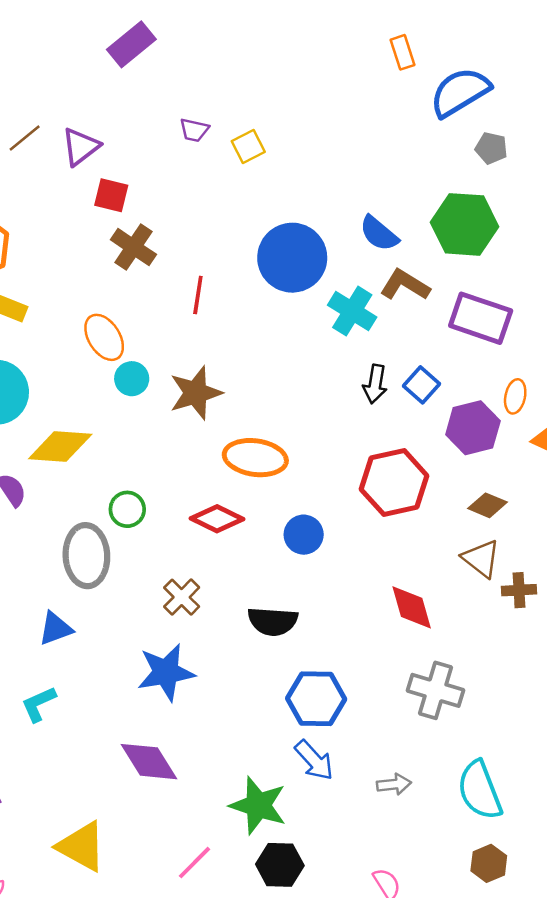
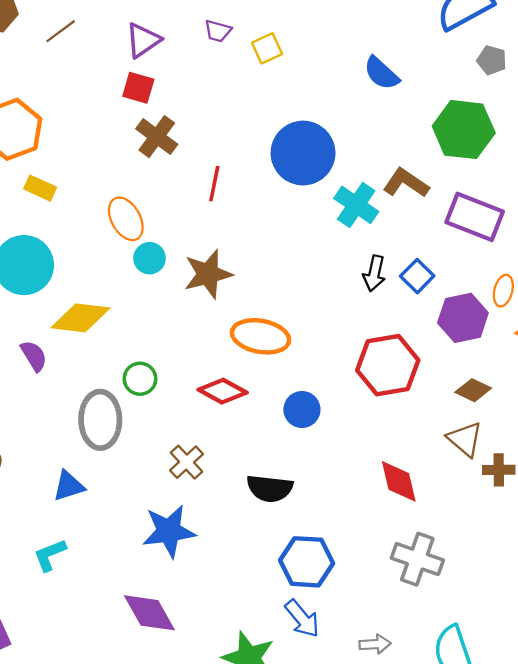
purple triangle: (81, 147) -> (143, 40), moved
blue semicircle: (379, 233) -> (381, 73), moved

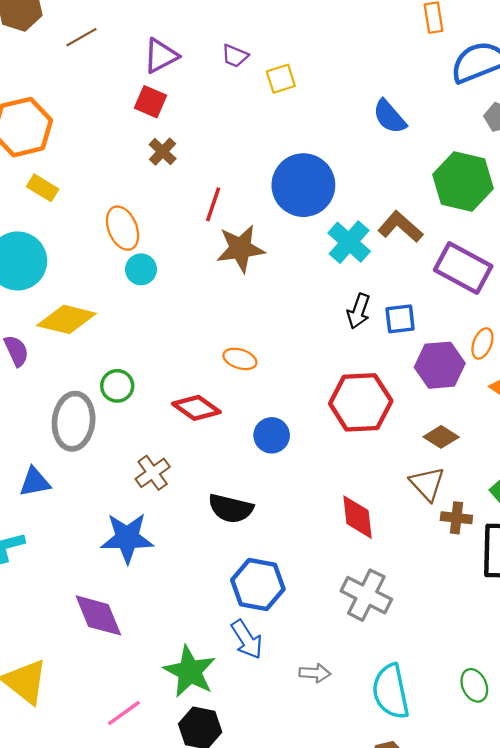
brown cross: (157, 137) -> (163, 152), size x0.7
brown star: (208, 274) -> (240, 249), moved
blue square: (417, 276) -> (400, 319), turned 32
orange ellipse: (261, 336) -> (240, 359), size x0.6

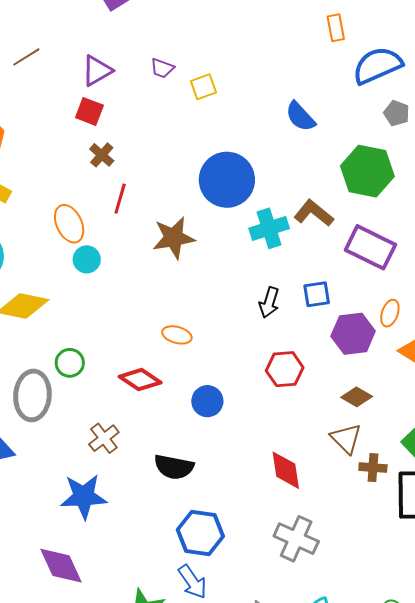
red line: (213, 204) -> (120, 199), moved
cyan cross: (349, 242) -> (269, 228), turned 33
black arrow: (359, 311) -> (269, 302), moved
red hexagon: (361, 402) -> (285, 369), size x0.7

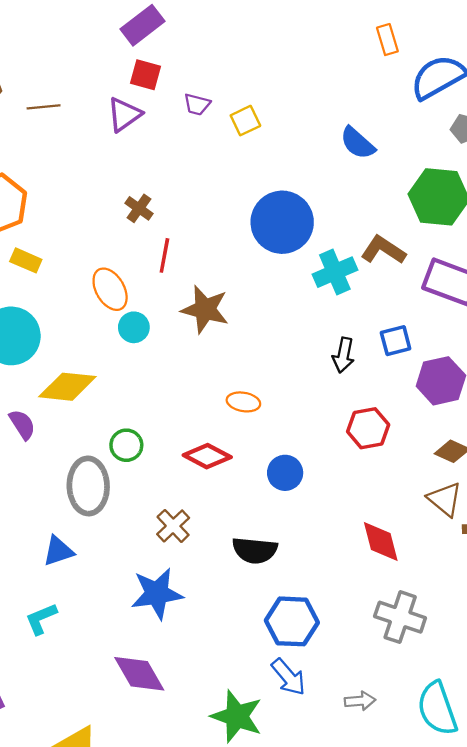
brown line: (26, 57) -> (44, 107), turned 32
red square: (89, 111) -> (146, 75), moved
brown star: (174, 238) -> (205, 309), moved, turned 30

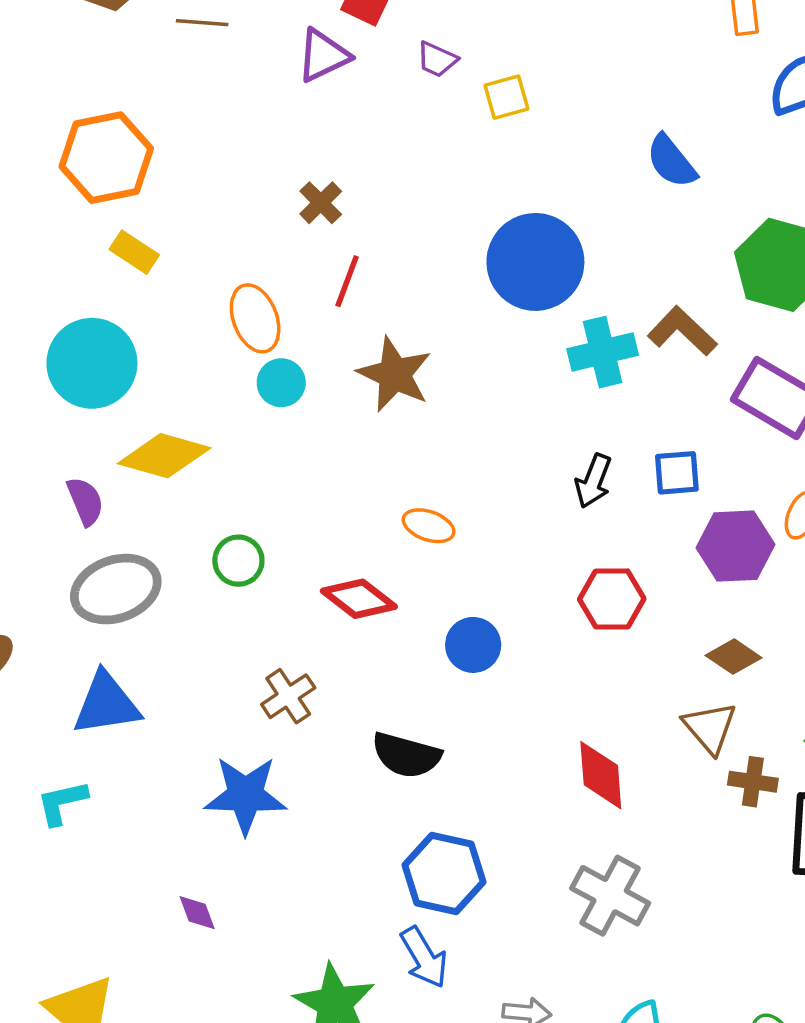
gray ellipse: (88, 486) -> (116, 589), moved, turned 62
blue triangle: (58, 551) -> (106, 704), size x1.4
purple diamond: (139, 674) -> (197, 913), size x0.5

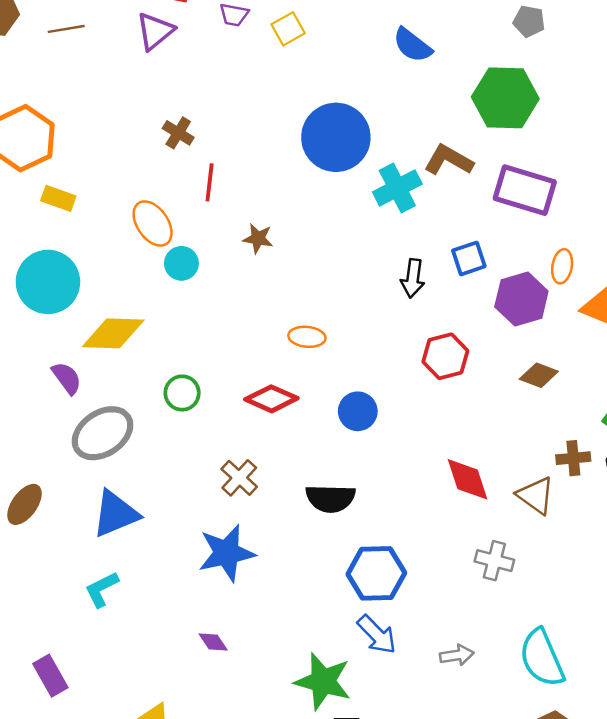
brown star: (395, 374) -> (258, 238), size x0.6
brown triangle: (710, 728) -> (536, 495), moved
gray cross: (610, 896) -> (494, 561), size x0.7

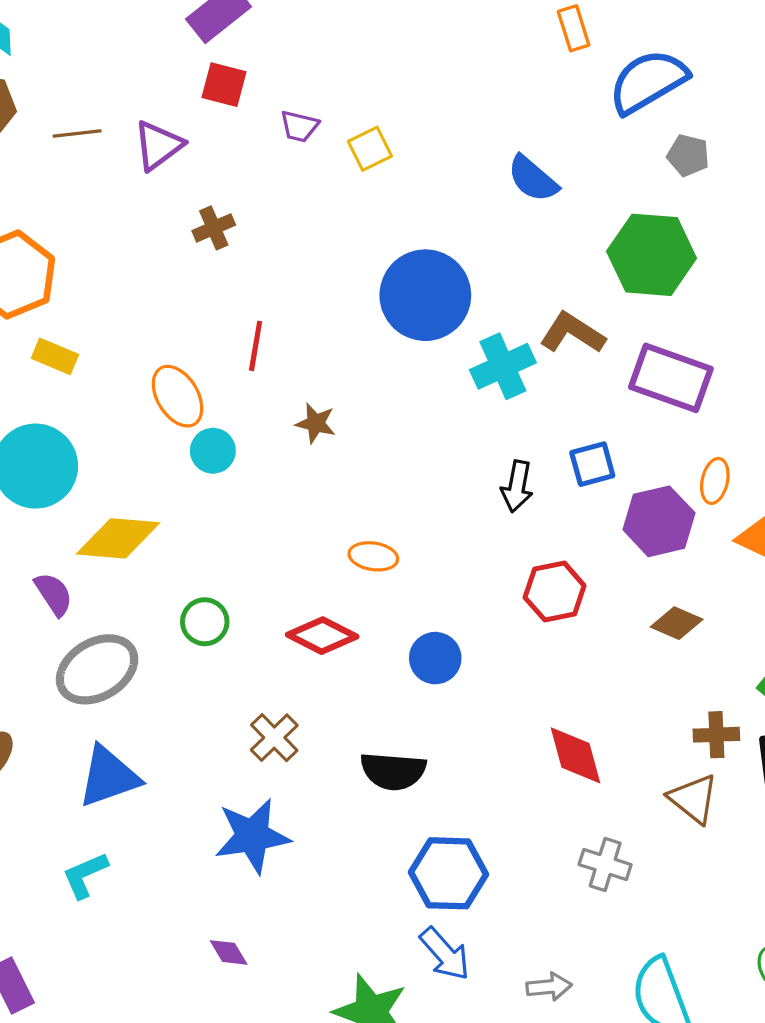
purple triangle: (155, 31) -> (158, 145), moved
brown cross: (178, 133) -> (214, 228), moved, turned 32
brown triangle: (536, 495) -> (693, 799), moved

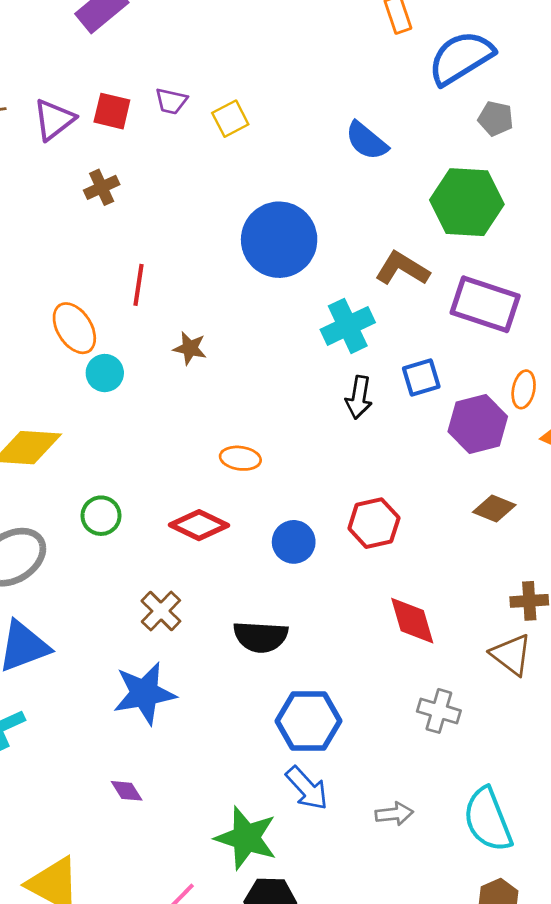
red square: (224, 85) -> (112, 111), moved
cyan cross: (503, 366) -> (348, 326), moved
red hexagon: (555, 592) -> (374, 523), moved

